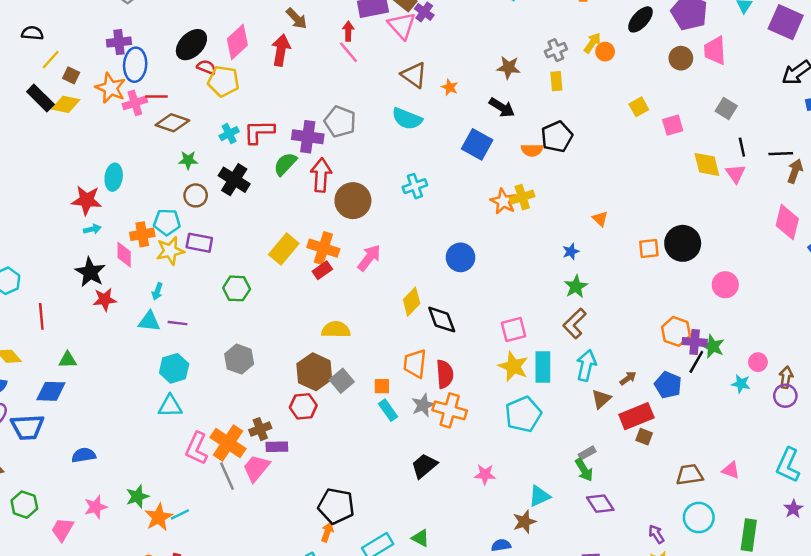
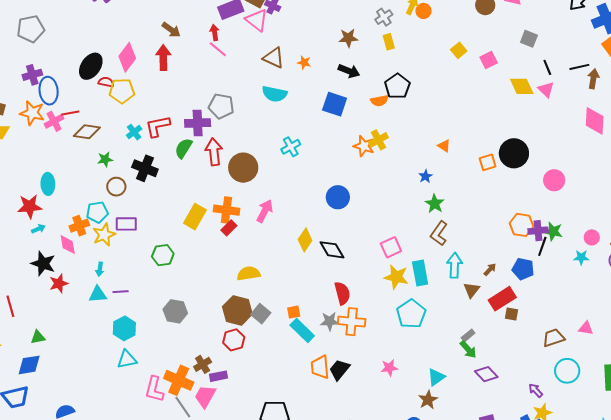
orange trapezoid: (415, 364) -> (320, 367), moved
gray star: (423, 405) -> (330, 321), turned 30
cyan rectangle: (388, 410) -> (302, 330), size x1.4

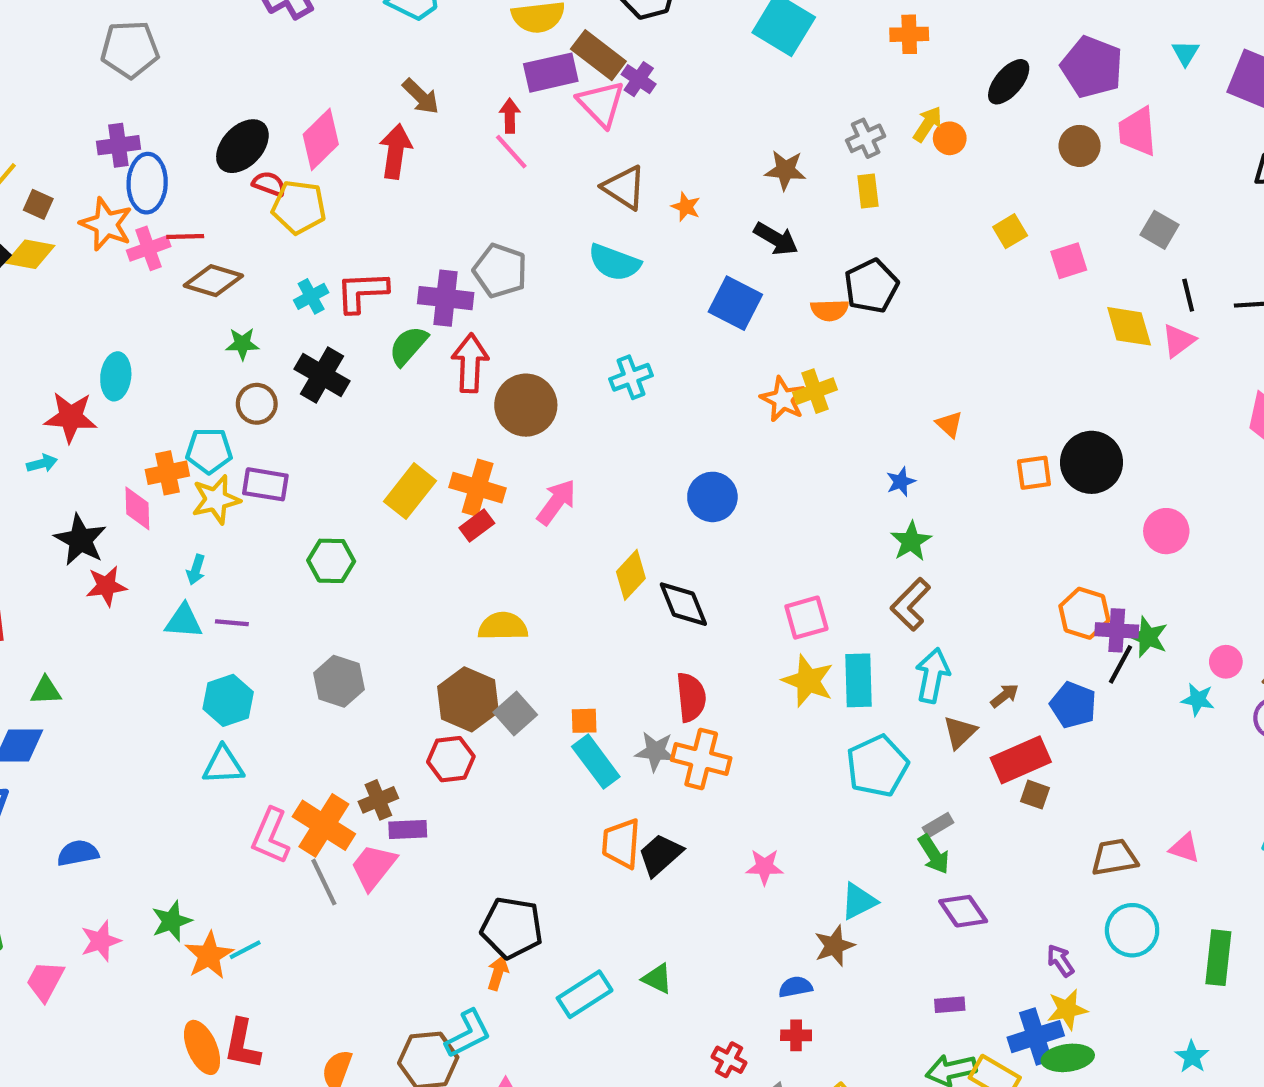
pink triangle: (546, 90) -> (1178, 341), turned 30
cyan arrow: (38, 229) -> (42, 463), moved
cyan pentagon: (411, 314) -> (877, 766), moved

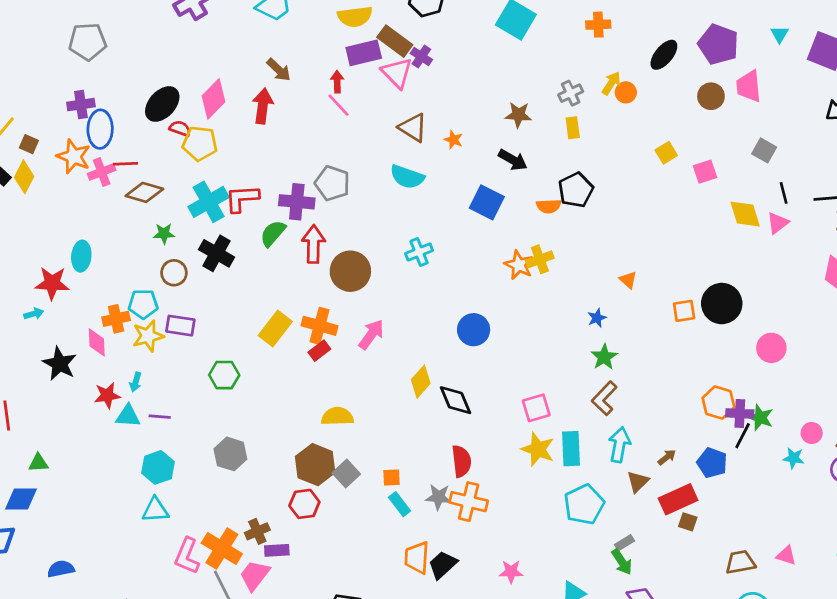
yellow diamond: (30, 254) -> (24, 177), turned -72
cyan cross: (311, 296) -> (209, 202), size x1.8
red star: (106, 586) -> (107, 395), moved
cyan rectangle: (596, 762) -> (400, 504), size x0.7

